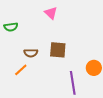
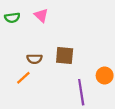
pink triangle: (51, 13) -> (41, 15), moved
green semicircle: (11, 27) -> (12, 18), moved

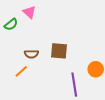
pink triangle: (41, 15) -> (29, 12), moved
green semicircle: (12, 18) -> (11, 24), moved, turned -32

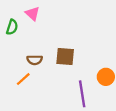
green semicircle: (11, 24) -> (12, 27), turned -32

